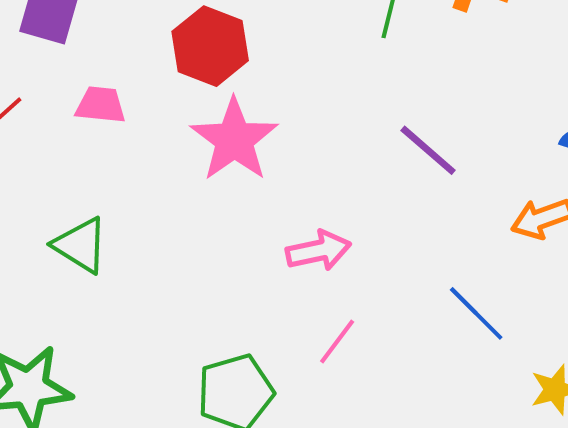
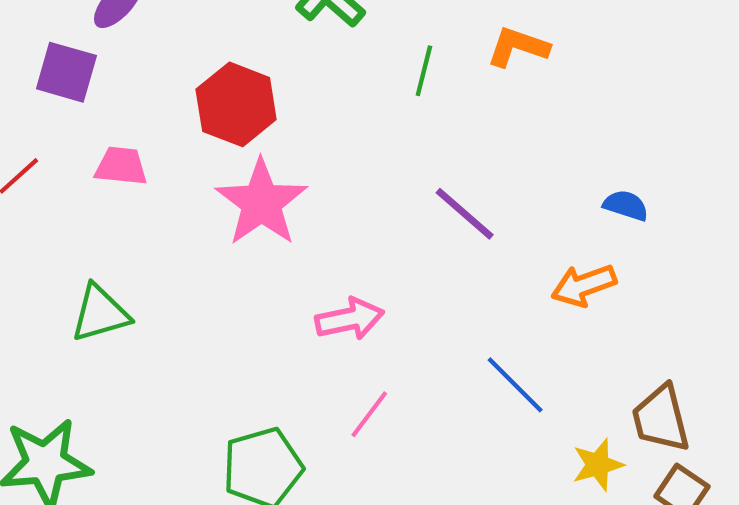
green triangle: (81, 245) -> (100, 313), turned -48

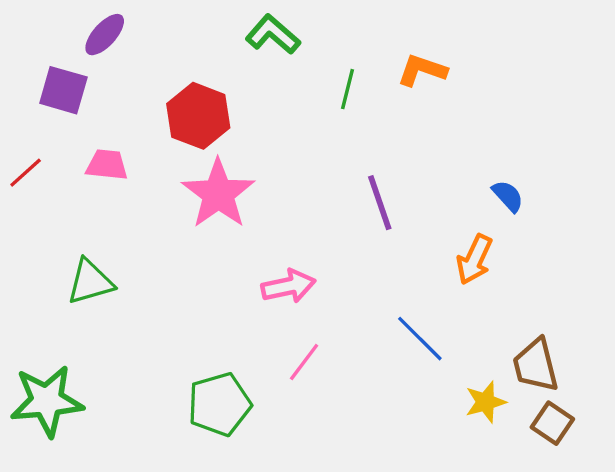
blue semicircle: (626, 205) -> (508, 196), turned 30
purple line: (465, 214) -> (380, 203), turned 30
orange arrow: (584, 285) -> (474, 259), turned -45

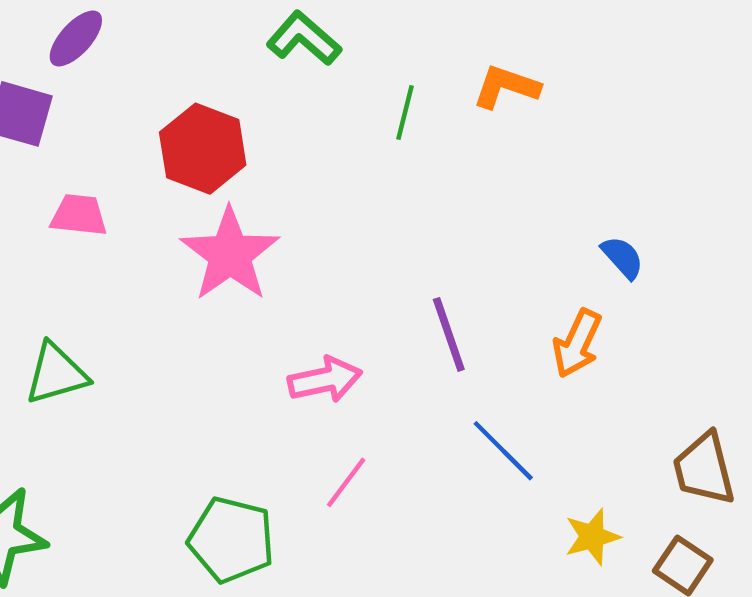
purple line: (380, 203) -> (449, 334), moved
brown trapezoid: (536, 365) -> (704, 469), moved
green pentagon: (219, 404) -> (231, 540), turned 30

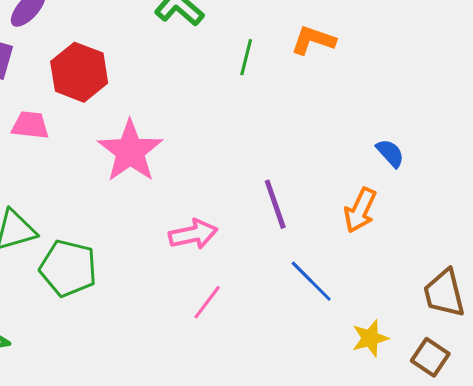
red hexagon: (203, 149) -> (79, 72), moved
green pentagon: (231, 540) -> (68, 268), moved

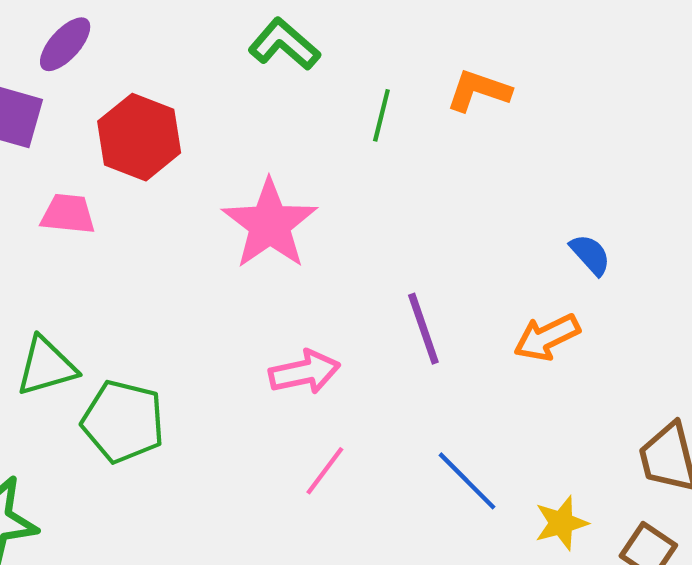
pink star: (130, 151) -> (270, 224), moved
orange arrow: (360, 210) -> (547, 337), turned 39
blue line: (311, 281) -> (467, 481), moved

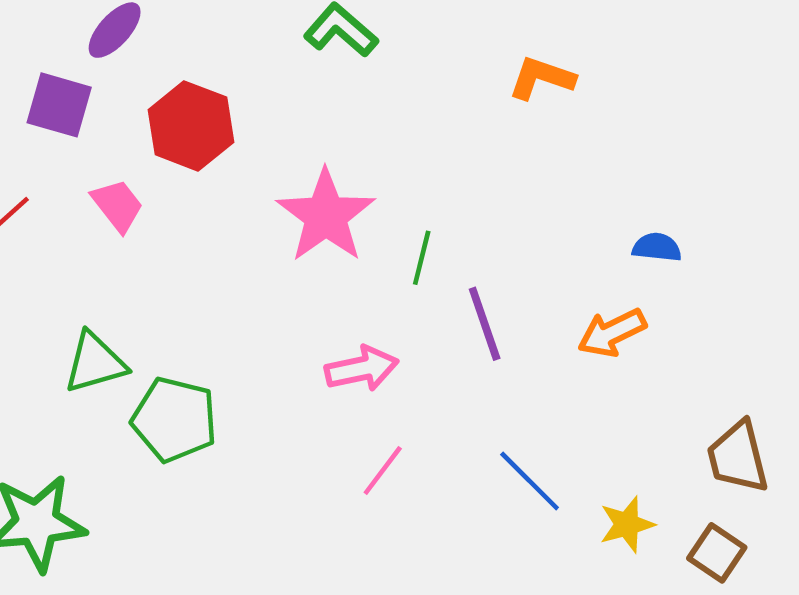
green line: (381, 115) -> (422, 258), moved
pink trapezoid: (68, 214) -> (118, 205), turned 46
blue semicircle: (590, 255) -> (657, 247), turned -42

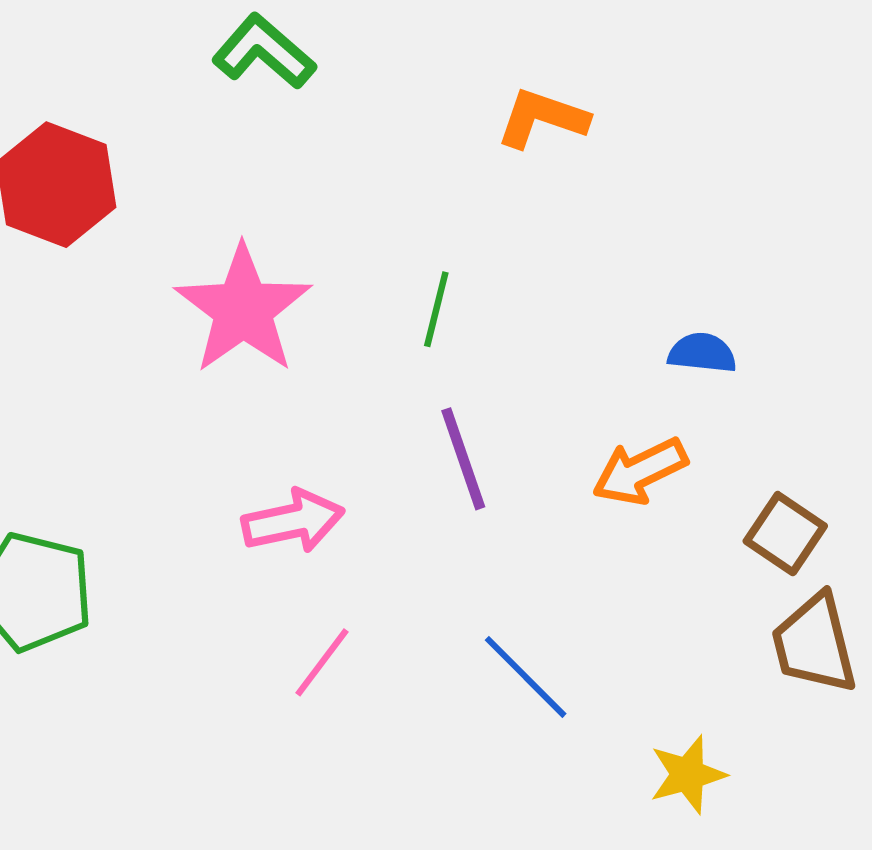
green line: (422, 258) -> (436, 309), moved
yellow star: (627, 524) -> (688, 775), moved
brown square: (717, 553) -> (785, 534), moved

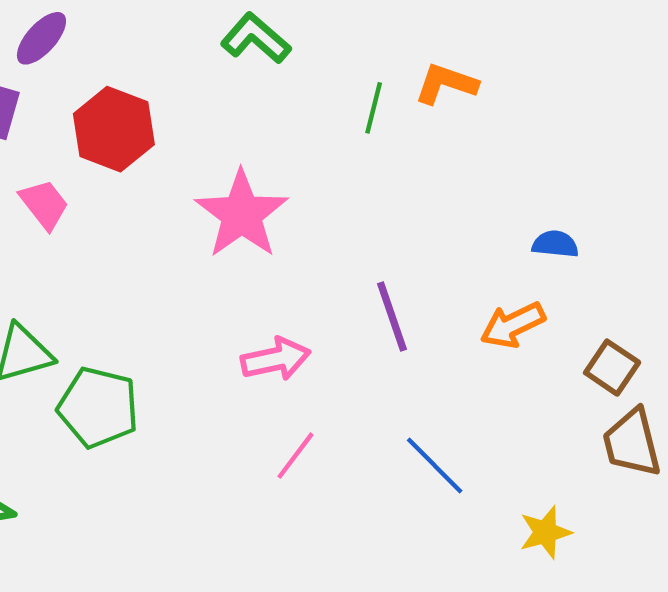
green line: (436, 309) -> (374, 108), moved

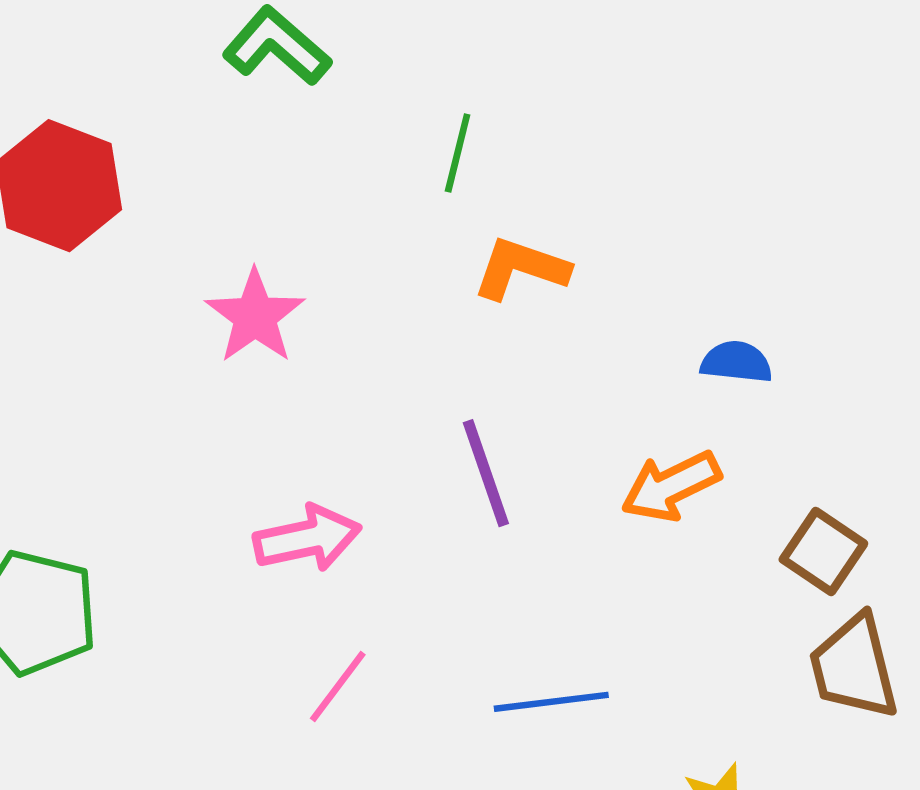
orange L-shape: (446, 84) -> (521, 268), moved
pink star: (242, 214) -> (255, 316), size x0.7
blue line: (435, 466) -> (551, 702), turned -52

